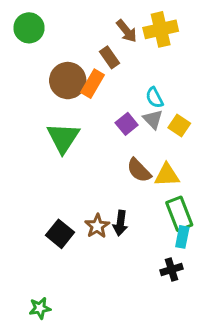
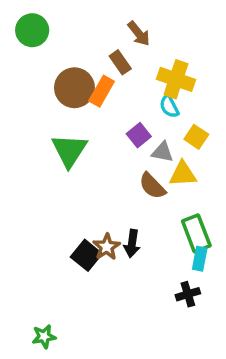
yellow cross: (161, 29) -> (176, 79), moved, turned 32
gray triangle: (153, 119) -> (162, 152), moved, turned -35
yellow triangle: (167, 175) -> (183, 174), moved
black square: (60, 234) -> (86, 255), moved

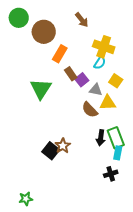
brown rectangle: (120, 62) -> (71, 74), moved
brown circle: (74, 88) -> (44, 32), moved
cyan semicircle: (169, 106) -> (100, 63), turned -120
black arrow: (132, 243) -> (101, 138), moved

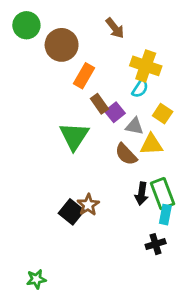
green triangle: (41, 89) -> (74, 136), moved

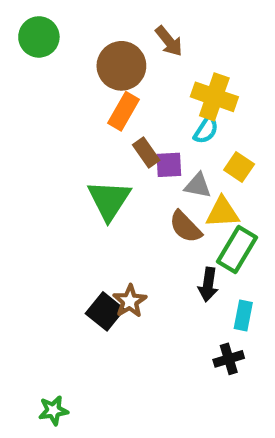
brown circle: (62, 45) -> (121, 66), moved
purple square: (115, 112) -> (169, 165), turned 36
green rectangle: (163, 194) -> (237, 249), moved, turned 52

